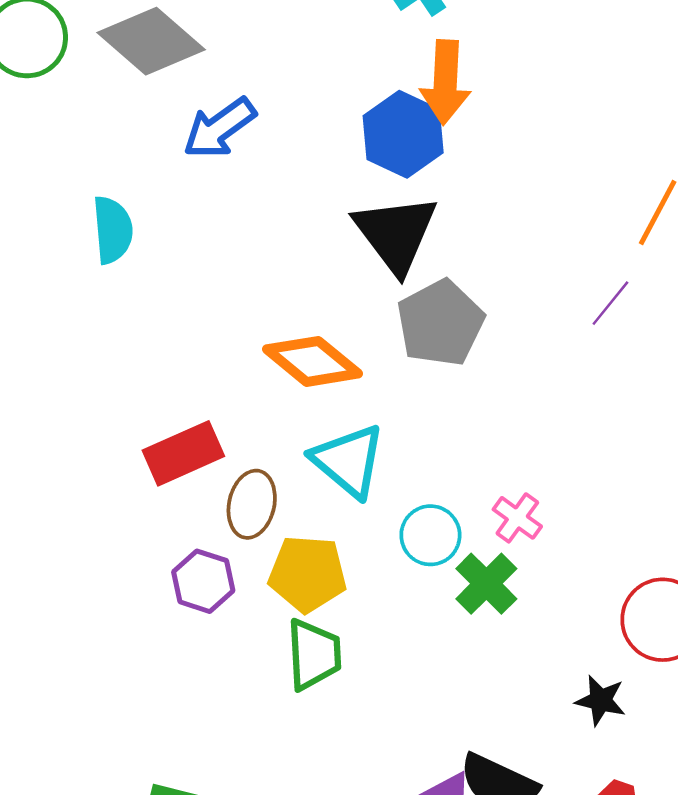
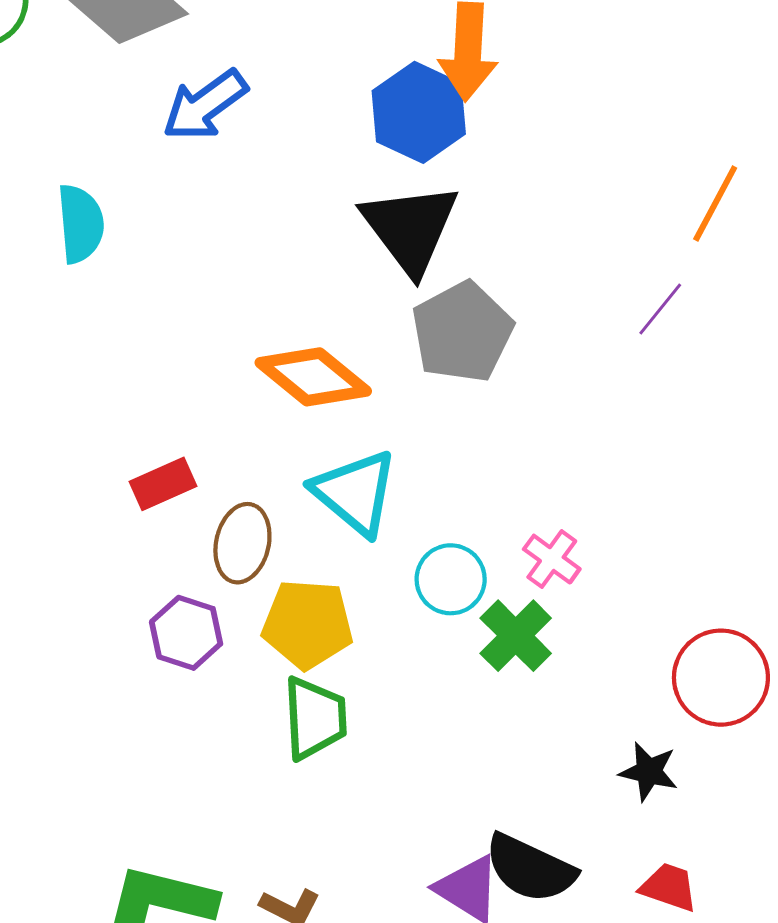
red rectangle: (183, 453) -> (163, 484), size x0.7

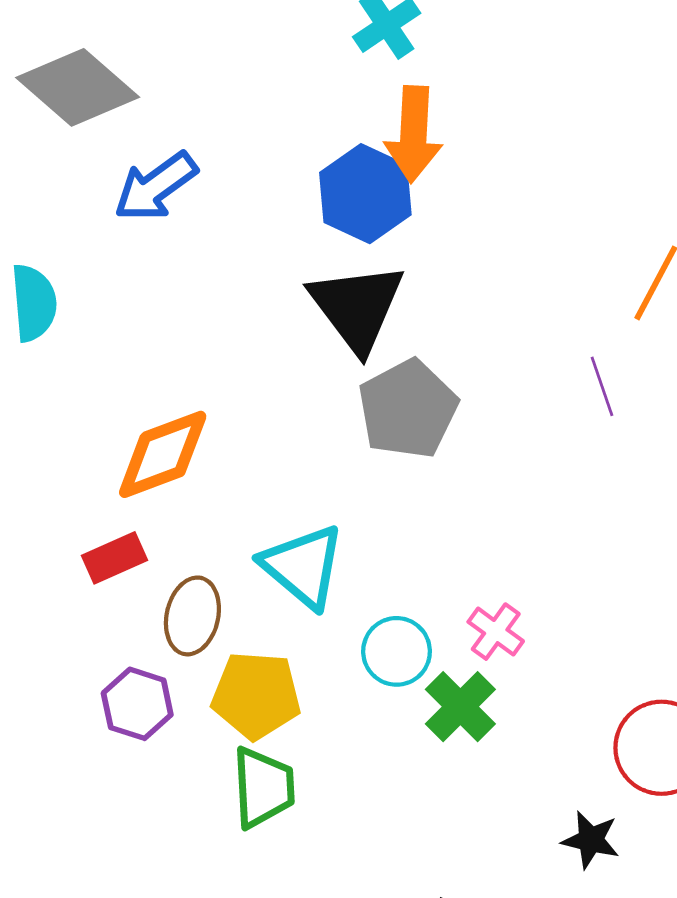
purple line: (660, 309) -> (602, 386), turned -58
orange diamond: (313, 377) -> (163, 454), moved, turned -60

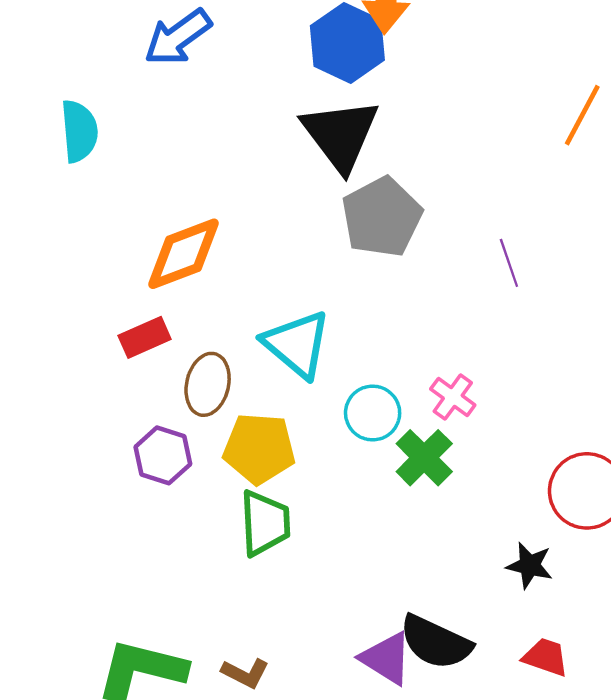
purple line: (602, 386) -> (509, 263), moved

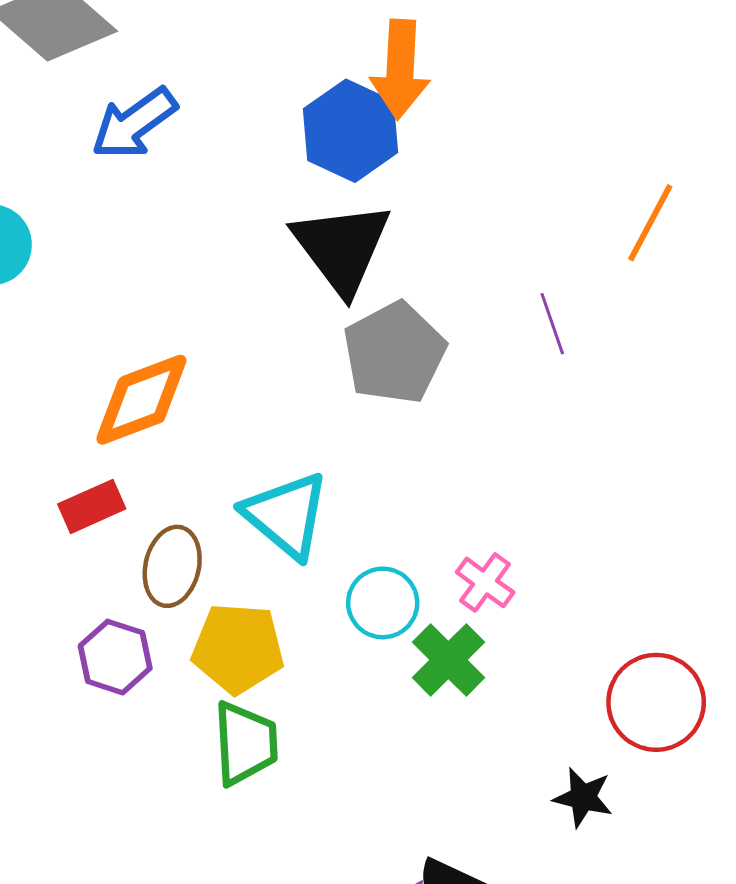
purple line: (509, 263) -> (552, 324), moved

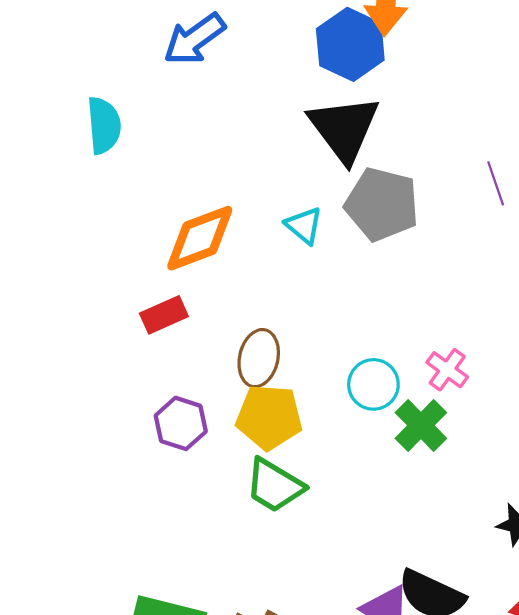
gray pentagon: (394, 353) -> (382, 204), turned -30
cyan triangle: (286, 515) -> (304, 225), moved, size x0.6
brown ellipse: (172, 566) -> (259, 358), moved
green trapezoid: (245, 743) -> (274, 486), turned 124

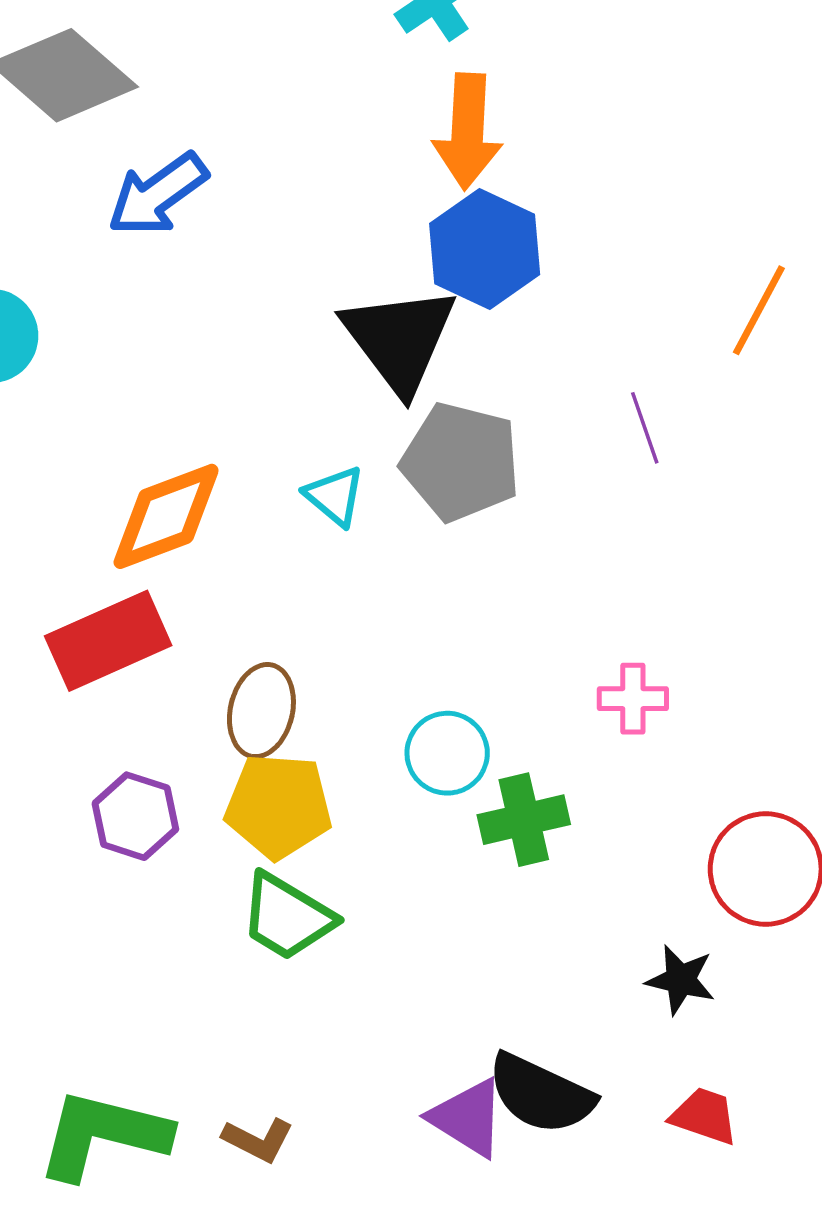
blue hexagon: (350, 44) -> (485, 249), moved
red rectangle: (164, 315) -> (108, 641), size x1.6
pink cross: (447, 370) -> (633, 699), moved, turned -36
green cross: (421, 425) -> (524, 820), turned 32

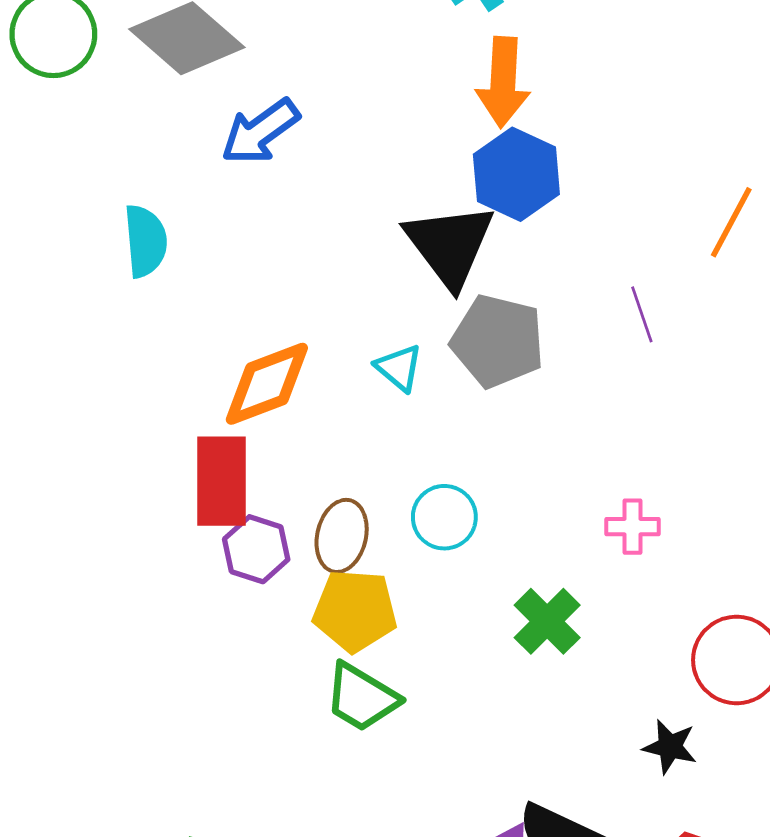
red rectangle: (108, 641) -> (222, 481), turned -66
cyan circle: (447, 753) -> (444, 517), moved
purple hexagon: (135, 816) -> (256, 549), moved
green cross: (524, 820) -> (547, 621), turned -32

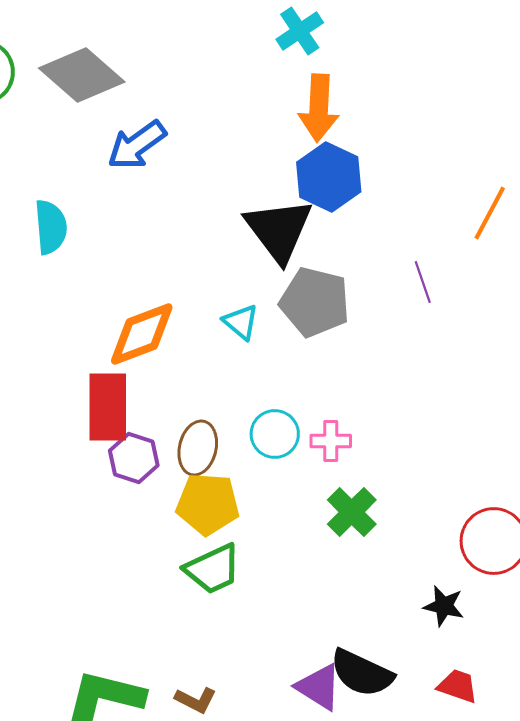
pink cross: (633, 527) -> (331, 441), moved
green trapezoid: (362, 697) -> (213, 569), turned -56

